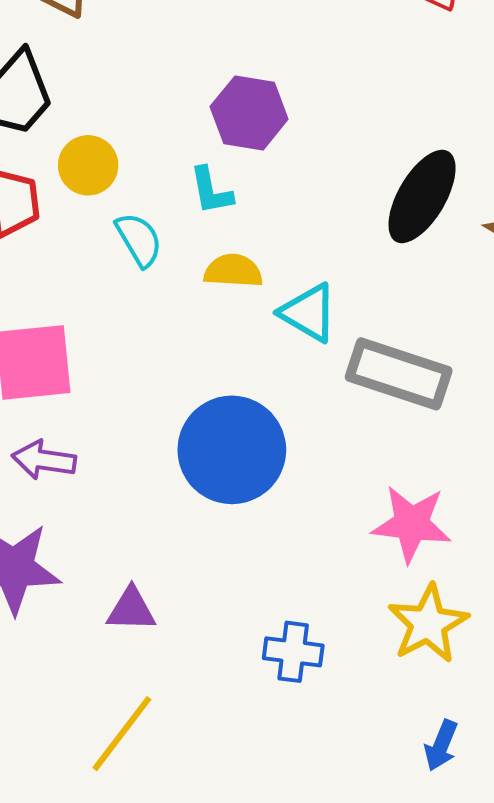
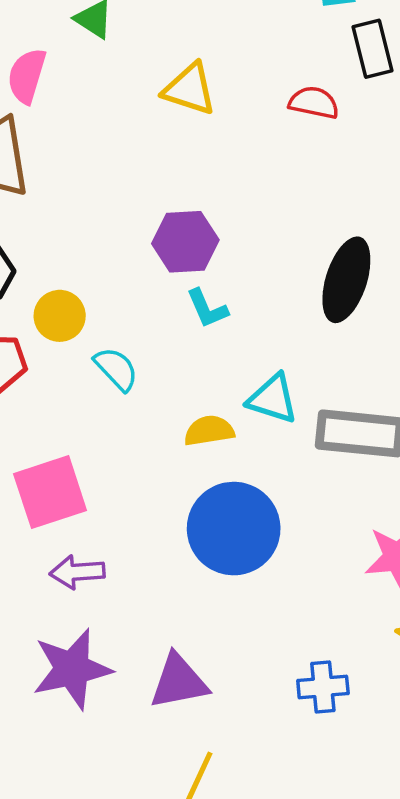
cyan L-shape: (211, 191) -> (207, 309), moved
yellow semicircle: (233, 271) -> (209, 431), moved
purple triangle: (131, 609) -> (179, 682), size x1.4

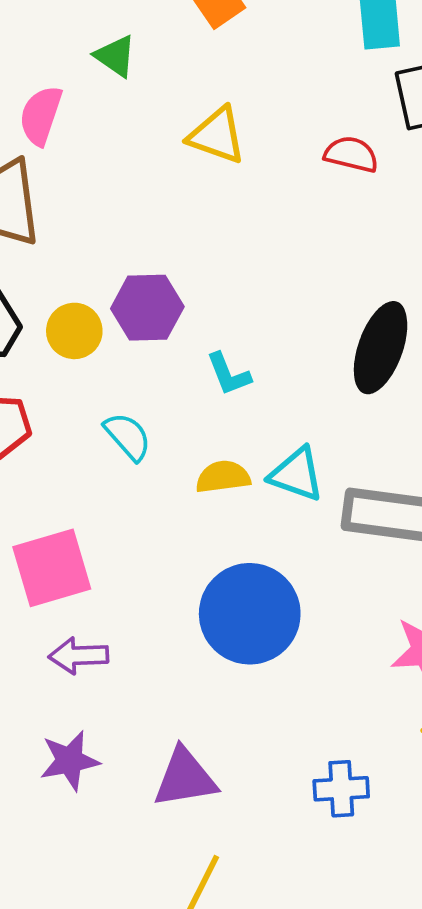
purple hexagon: (185, 242) -> (147, 308), moved
yellow circle: (60, 316) -> (74, 331), moved
yellow semicircle: (209, 431) -> (223, 477), moved
purple star: (72, 669) -> (70, 761), size x0.7

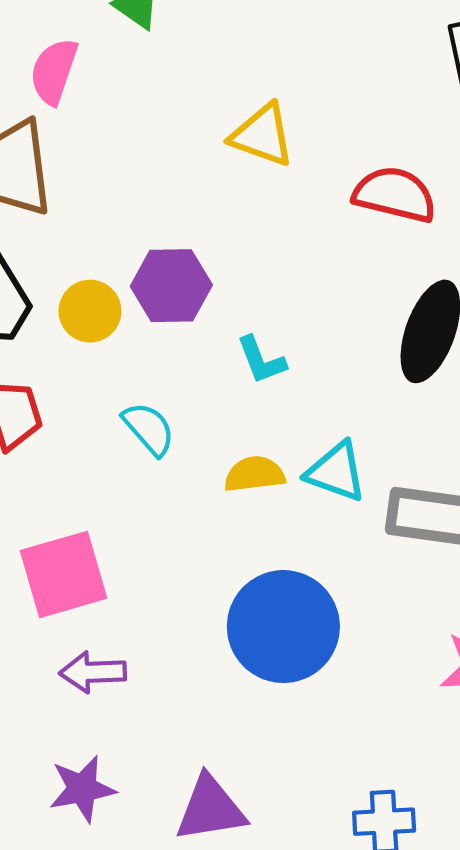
yellow triangle: (217, 135) -> (262, 135), moved
red semicircle: (351, 154) -> (395, 194), moved, size x1.4

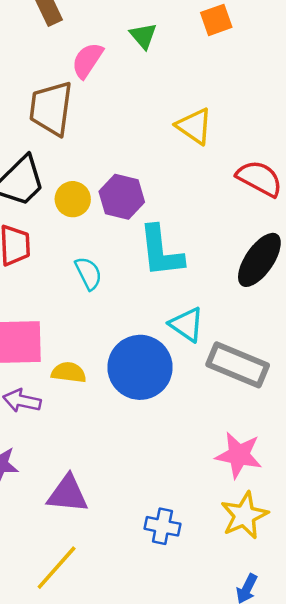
cyan L-shape: (261, 360) -> (161, 251), size x1.8
yellow semicircle: (254, 474) -> (69, 372), moved
blue circle: (283, 627) -> (140, 367), moved

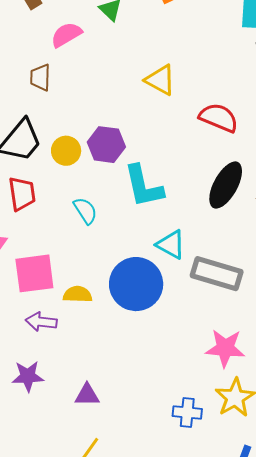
pink semicircle: (87, 60) -> (66, 35), turned 32
brown trapezoid: (51, 108) -> (40, 77), size x0.6
purple triangle: (68, 494) -> (87, 395), size x0.7
blue cross: (162, 526) -> (187, 412), moved

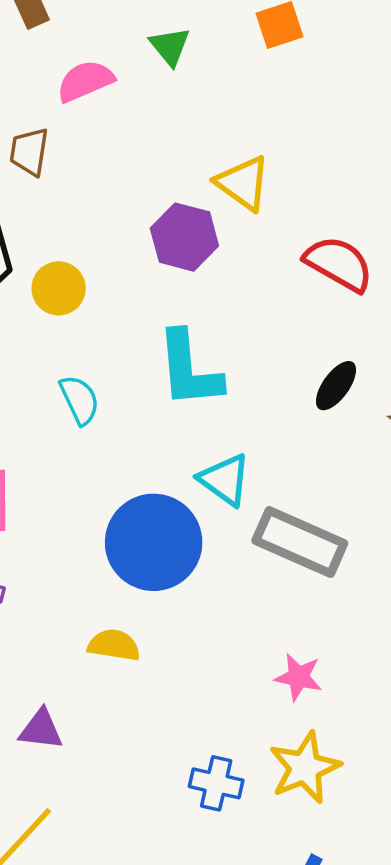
purple hexagon: (106, 145) -> (184, 237), moved
black ellipse: (226, 185) -> (336, 386), size x0.6
yellow semicircle: (78, 294) -> (114, 645), moved
pink star: (225, 348) -> (298, 677), size x0.7

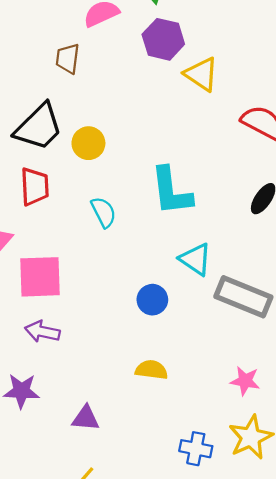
purple hexagon: (184, 237) -> (163, 39), moved
blue circle: (154, 542) -> (152, 300), size x0.5
yellow semicircle: (114, 645) -> (151, 370), moved

